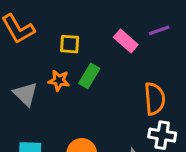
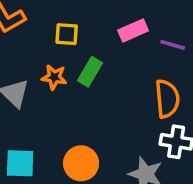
purple line: (159, 30) -> (173, 45), moved, turned 35
pink rectangle: (126, 41) -> (133, 30), turned -65

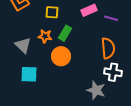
cyan square: (20, 163) -> (29, 74), moved
orange circle: (81, 163) -> (61, 56), moved

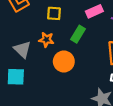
green rectangle: (65, 33) -> (78, 34), moved
cyan square: (29, 74) -> (16, 77), moved

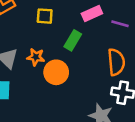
orange star: (46, 40) -> (36, 57), moved

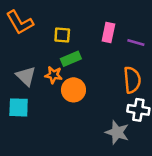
pink rectangle: (92, 14) -> (108, 32), turned -54
green rectangle: (73, 40) -> (71, 59), moved, turned 36

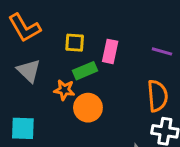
pink rectangle: (108, 32) -> (110, 51), moved
gray triangle: (26, 76) -> (29, 71), moved

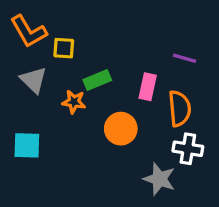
yellow square: (75, 43) -> (64, 48), moved
pink rectangle: (110, 51) -> (148, 87), moved
orange circle: (88, 108) -> (121, 129), moved

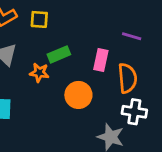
yellow square: (64, 48) -> (39, 19), moved

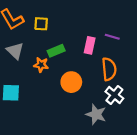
pink rectangle: (101, 60) -> (90, 45), moved
white cross: (134, 112) -> (114, 95), turned 30

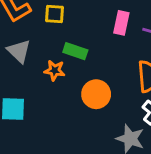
pink rectangle: (90, 45) -> (121, 23), moved
green rectangle: (56, 51) -> (75, 51), turned 42

